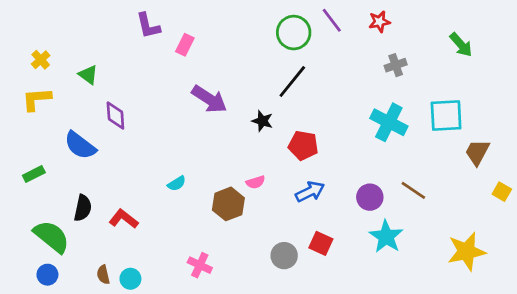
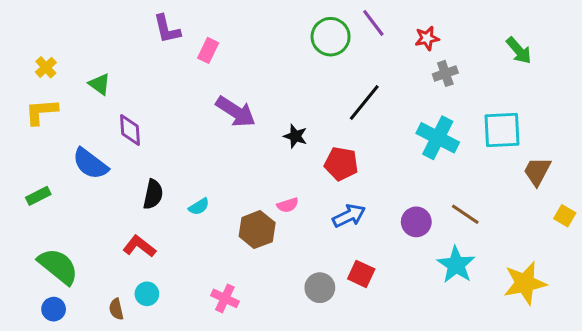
red star: (379, 22) -> (427, 38), moved
black line: (292, 81) -> (364, 103), moved
black semicircle: (83, 208) -> (153, 194), moved
cyan star: (386, 237) -> (456, 265), moved
cyan circle: (130, 279) -> (147, 294), moved

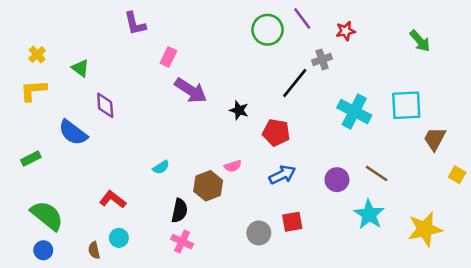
pink rectangle: (208, 50) -> (168, 57), moved
gray cross: (445, 73) -> (322, 59), moved
black semicircle: (153, 194) -> (180, 211), moved
red square: (361, 274) -> (292, 222), turned -35

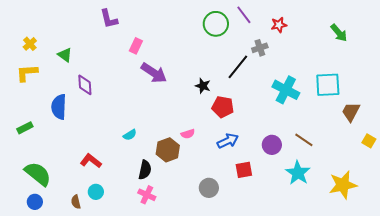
black star: (239, 110) -> (203, 86), moved
blue semicircle: (73, 133) -> (59, 107), turned 55
red square: (292, 222) -> (244, 170), moved

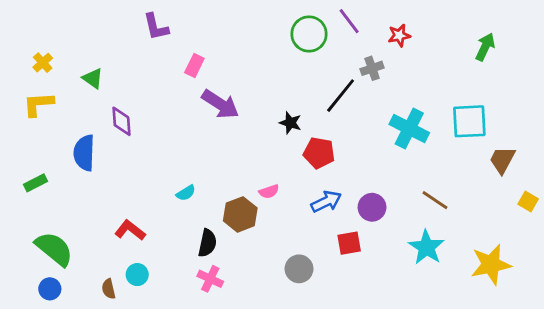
green arrow: (339, 33) -> (485, 47), turned -114
purple circle: (272, 145) -> (372, 207), moved

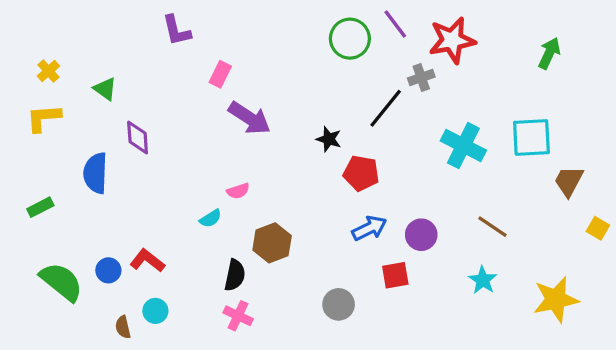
red star: (399, 35) -> (452, 40), size x1.8
pink semicircle: (269, 192) -> (238, 191), moved
cyan star: (426, 247) -> (483, 280), size x0.7
blue circle: (50, 289) -> (108, 270), moved

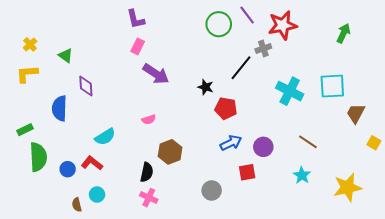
purple L-shape: (176, 30) -> (136, 19), moved
cyan semicircle: (211, 219) -> (105, 137), moved, size x1.5
green semicircle: (61, 282) -> (38, 157), moved, turned 48

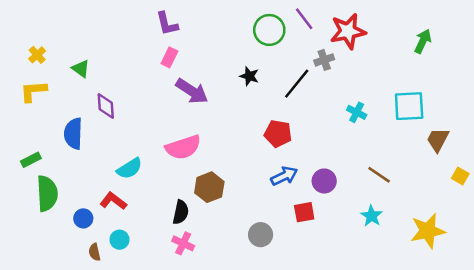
black star: (206, 87) -> (249, 76), moved
cyan cross: (290, 91) -> (357, 112), size x0.6
pink semicircle: (149, 119) -> (183, 147), size x2.0
blue circle: (68, 169) -> (83, 218), moved

